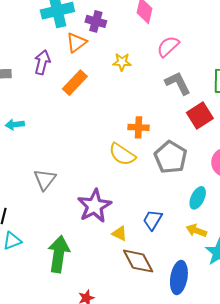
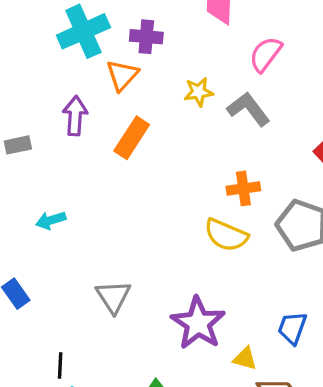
gray L-shape: (178, 83) -> (248, 109), moved

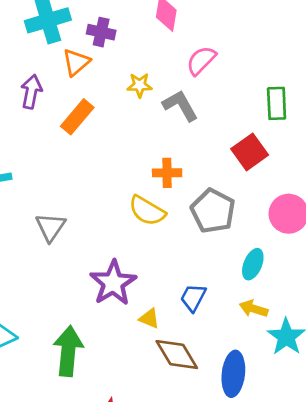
gray triangle: (113, 297) -> (51, 227), moved

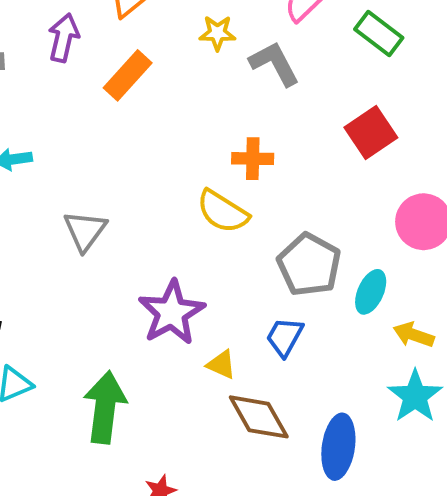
green rectangle: (277, 103) -> (379, 33), moved, turned -52
gray pentagon: (213, 211) -> (309, 265), moved
yellow arrow: (254, 309) -> (414, 335), moved

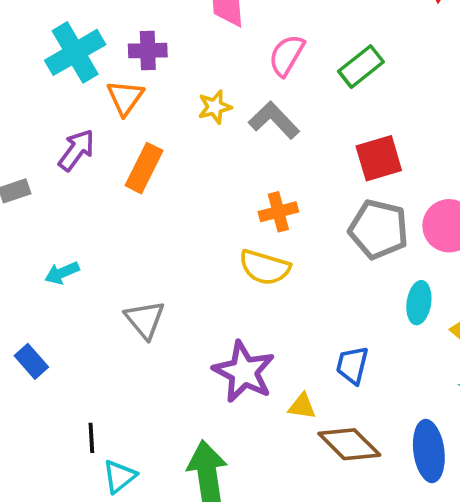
green rectangle: (379, 33) -> (361, 67), turned -60
purple arrow: (64, 38) -> (76, 150), turned 39
red square: (371, 132) -> (379, 158), turned 33
gray pentagon: (309, 265) -> (379, 229), moved

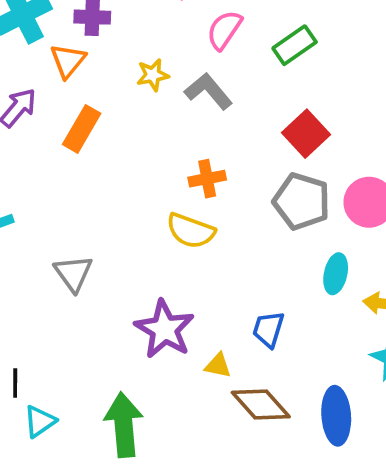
red square: (379, 158) -> (306, 134), turned -30

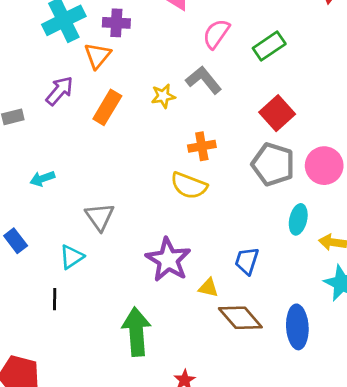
yellow star: (153, 75) -> (163, 96), moved
cyan triangle: (40, 421) -> (72, 257), moved

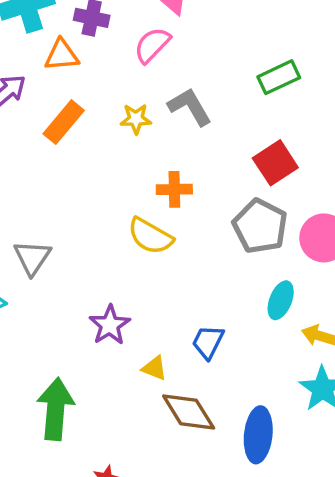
pink semicircle: (216, 34) -> (152, 45), moved
orange triangle: (98, 56) -> (62, 55), turned 36
purple star: (168, 260) -> (110, 325), size x0.7

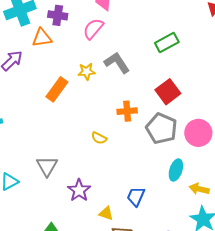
orange rectangle: (64, 122) -> (57, 89), moved
orange cross: (174, 189) -> (127, 111), moved
yellow semicircle: (150, 236) -> (99, 138), size x0.6
gray triangle: (32, 257) -> (47, 166), moved

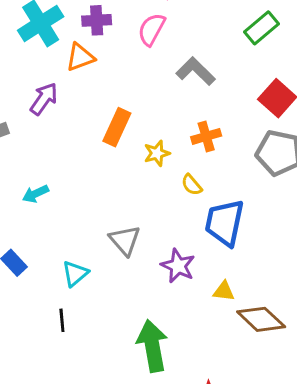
yellow star: (87, 72) -> (157, 153), moved
orange cross: (127, 111) -> (206, 136), moved
yellow semicircle: (99, 138) -> (192, 185), turned 35
blue trapezoid: (136, 197) -> (225, 223), moved, size x1.6

